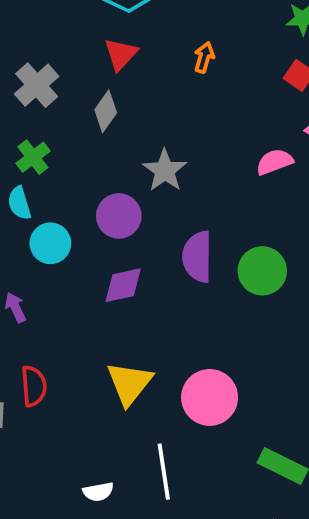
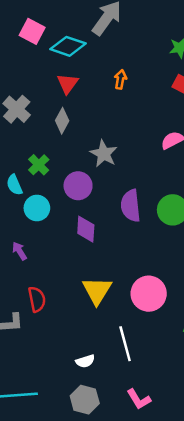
green cross: (33, 157) -> (39, 165), moved
purple diamond: (123, 285) -> (86, 229), turned -68

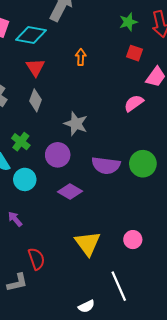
purple semicircle: (131, 206) -> (106, 165), turned -68
purple diamond: (86, 229) -> (70, 192), turned -55
pink circle: (149, 294) -> (133, 240), size x0.6

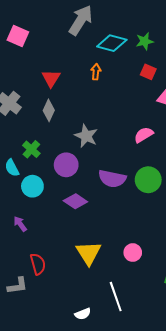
cyan diamond: (31, 35) -> (112, 43), moved
pink semicircle: (134, 103) -> (144, 135), moved

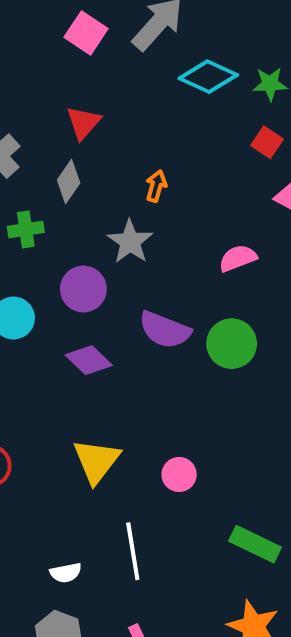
pink square: (18, 36) -> (86, 33), moved
orange arrow: (96, 72) -> (156, 186), moved
green cross: (31, 149) -> (26, 229), moved, turned 30

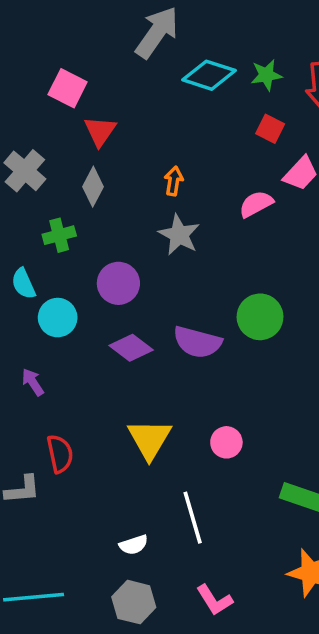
pink square: (86, 33) -> (68, 88), moved
gray star: (130, 242) -> (179, 235), moved
pink semicircle: (238, 258) -> (256, 204), moved
purple semicircle: (165, 330) -> (197, 342), moved

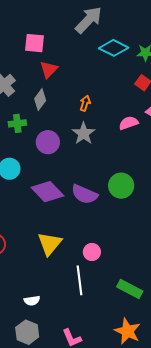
pink square: (68, 88) -> (34, 43), turned -30
purple circle: (118, 283) -> (48, 142), moved
purple diamond: (131, 348) -> (47, 192), size x1.4
white line: (193, 518) -> (80, 280), moved

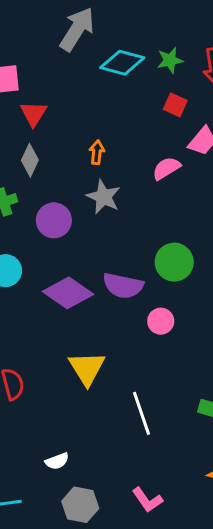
pink circle: (92, 252) -> (161, 321), moved
white semicircle: (32, 301) -> (57, 461), moved

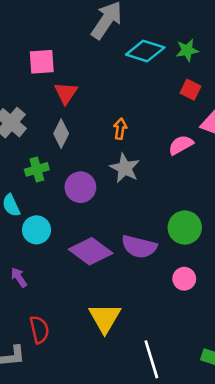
pink circle: (161, 321) -> (184, 279), moved

